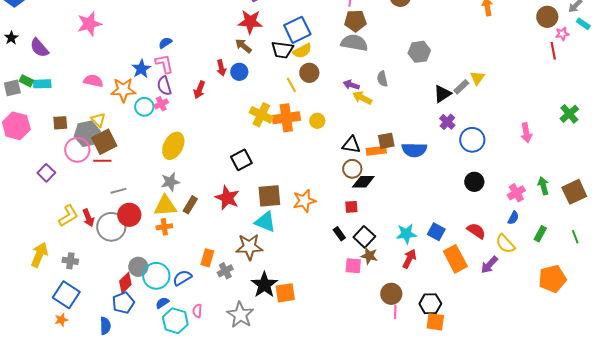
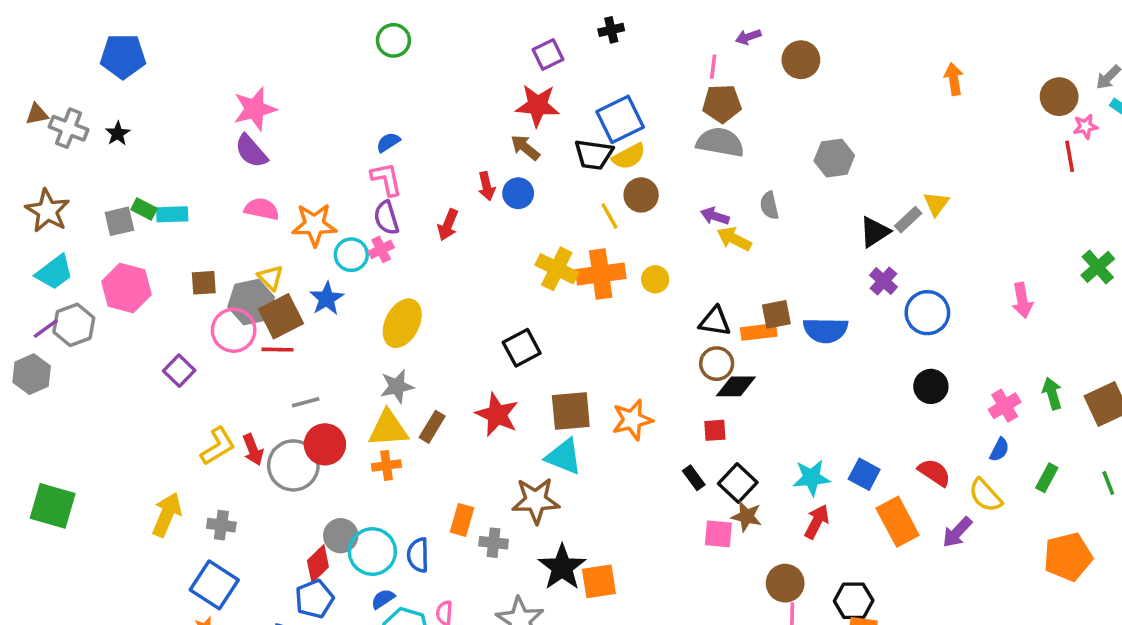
purple semicircle: (39, 48) -> (251, 151), moved
blue star: (141, 69) -> (327, 299), moved
gray cross: (225, 271) -> (494, 543), turned 35
blue semicircle: (182, 278) -> (418, 555), turned -60

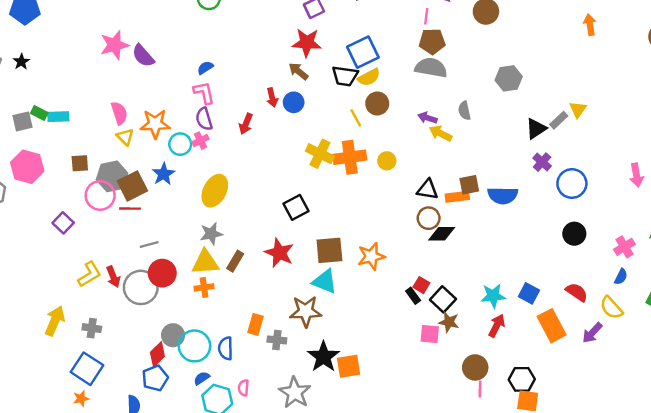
purple semicircle: (251, 151) -> (143, 56), moved
pink semicircle: (262, 209) -> (119, 113), turned 60
yellow triangle: (270, 278) -> (125, 137), moved
red square: (715, 430) -> (421, 285), moved, turned 35

